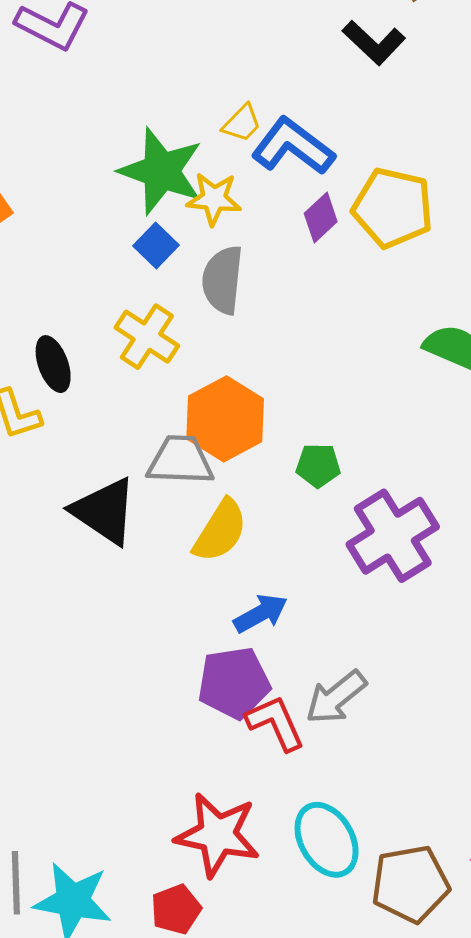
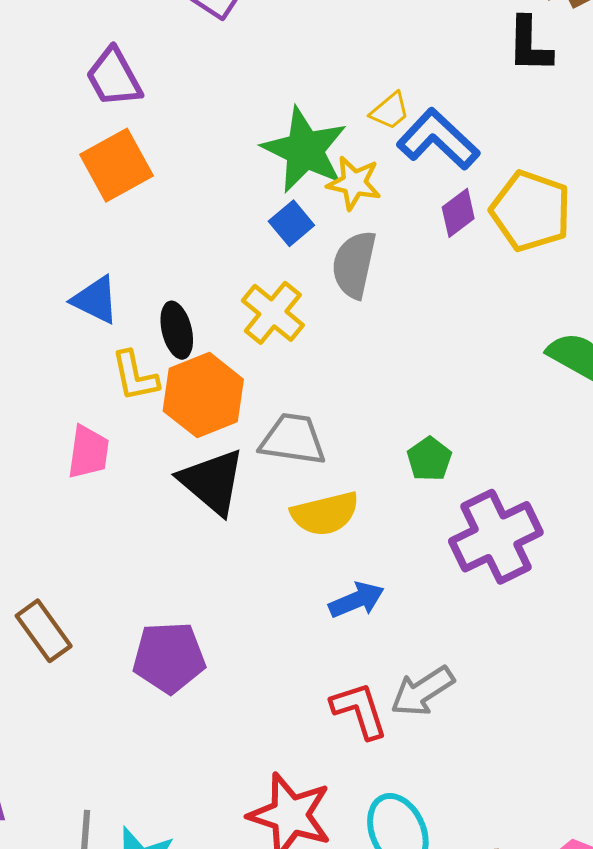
black L-shape: (374, 43) -> (529, 45), turned 42
orange hexagon: (225, 419) -> (203, 395), moved
green pentagon: (318, 465) -> (429, 459), turned 30
yellow semicircle: (220, 531) -> (325, 514), turned 38
purple pentagon: (234, 683) -> (169, 657), moved

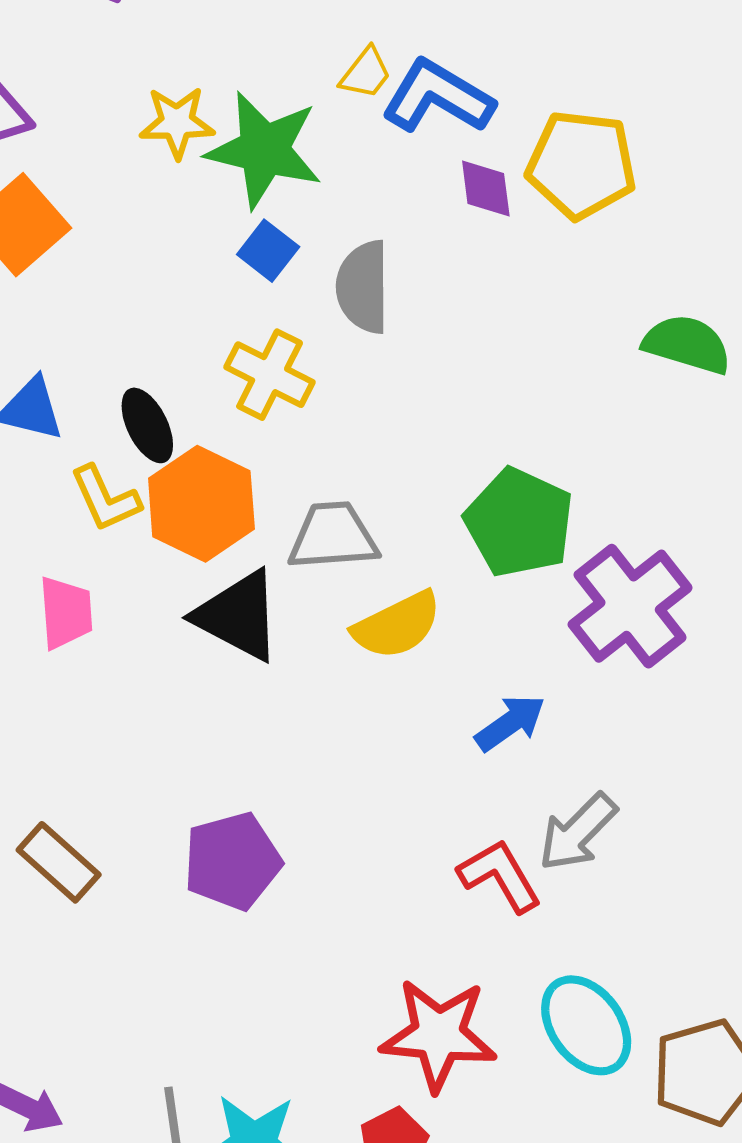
yellow star: (354, 183) -> (177, 122), moved
purple diamond: (458, 213) -> (486, 188), turned -48
green pentagon: (429, 459) -> (519, 523), size x1.8
blue arrow: (356, 600) -> (510, 723), moved

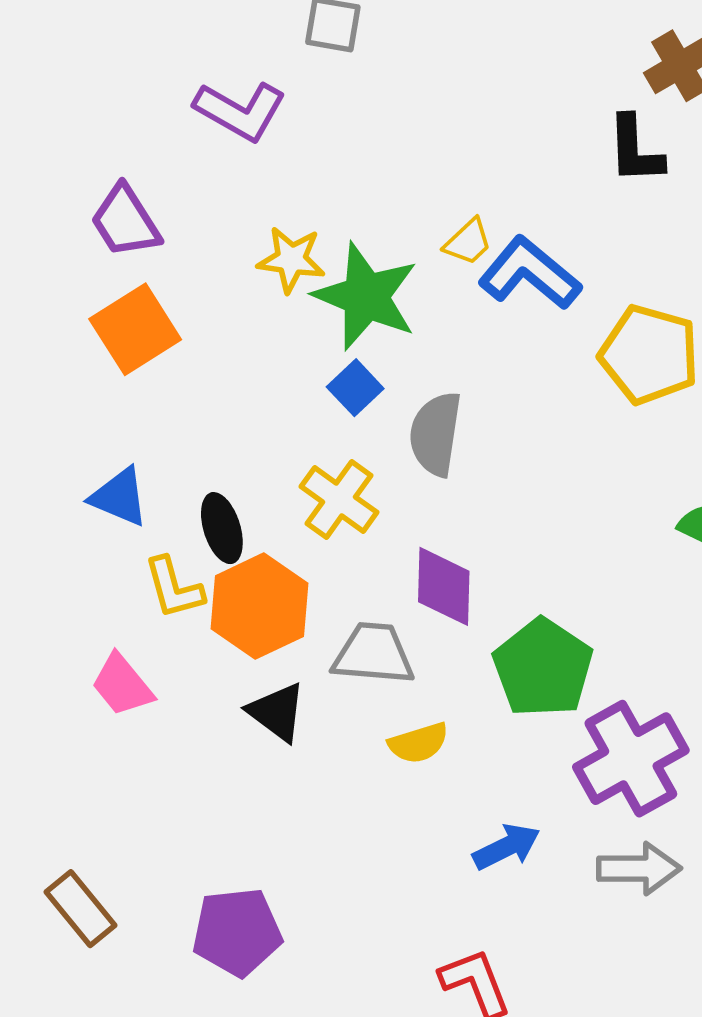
purple diamond: (486, 188) -> (444, 586), moved, size x1.4
pink trapezoid: (66, 613) -> (122, 685), turned 136
black triangle: (238, 616) -> (277, 712), size x0.7
yellow semicircle: (397, 625) -> (419, 743), size x0.7
gray arrow: (578, 832) -> (639, 868), moved, turned -144

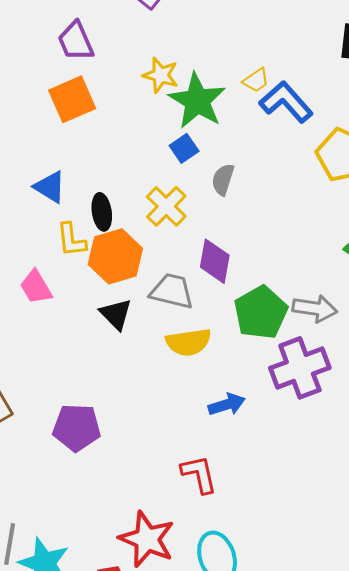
gray semicircle: (436, 434) -> (223, 179), size x0.7
yellow semicircle: (419, 743) -> (188, 342), size x1.4
gray arrow: (639, 868) -> (315, 308), moved

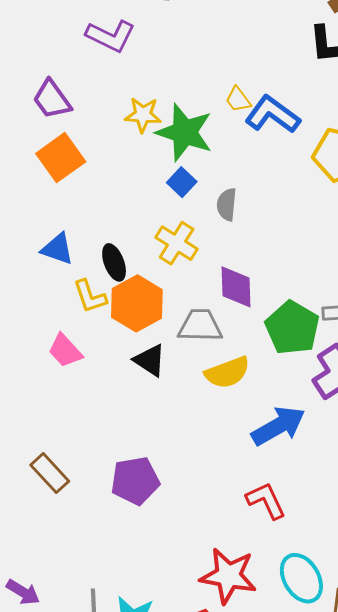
yellow trapezoid: (256, 80) -> (238, 100), turned 100
blue arrow: (227, 405) -> (278, 426), size x1.5

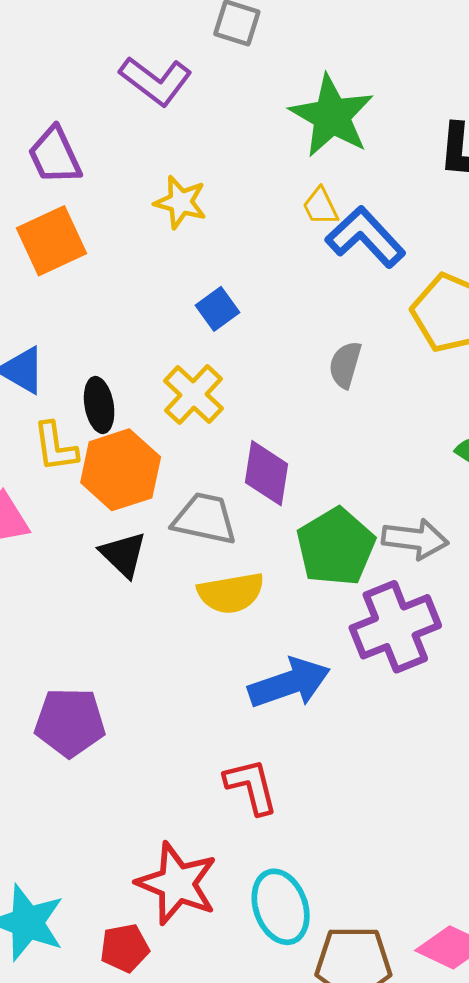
green star: (185, 132) -> (332, 116), moved
gray semicircle: (227, 205) -> (345, 365), moved

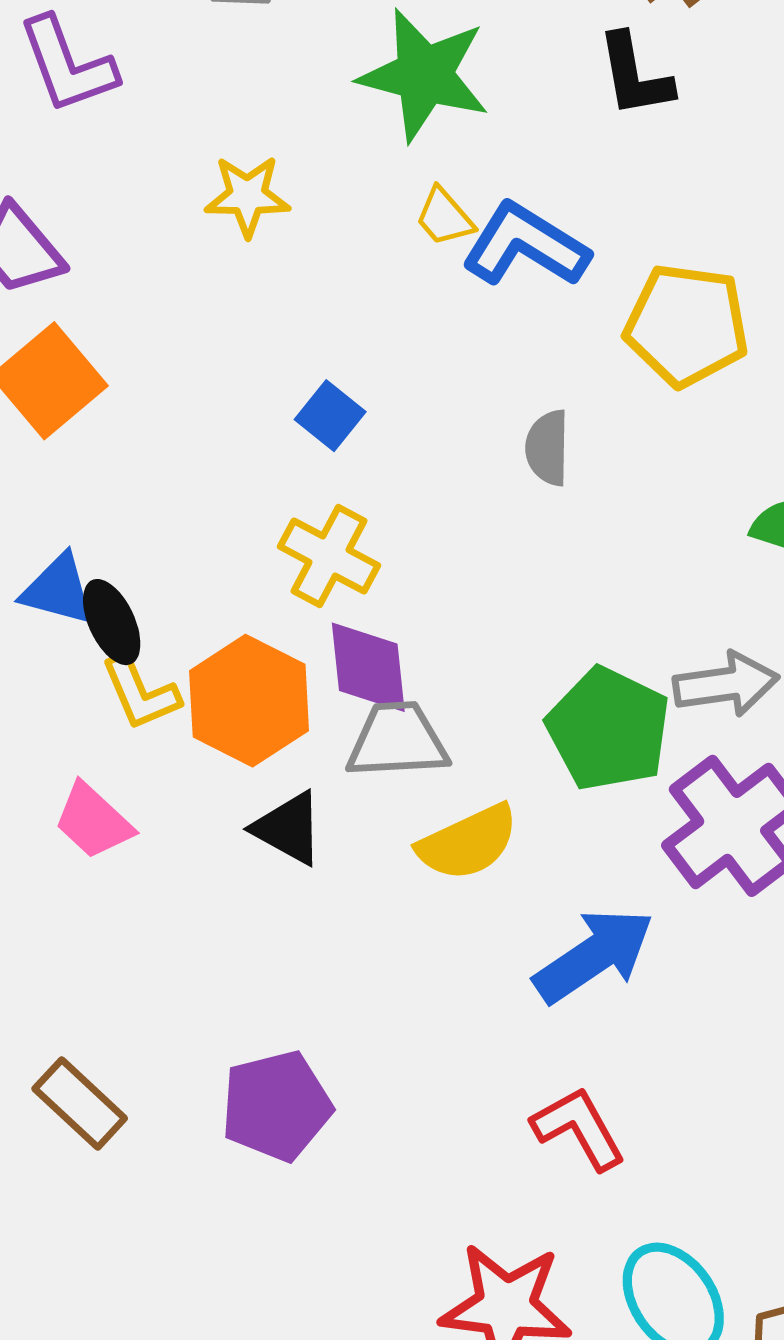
purple L-shape: (156, 81) -> (67, 65), moved, turned 48
yellow star: (180, 202) -> (247, 196), moved
black ellipse: (99, 405) -> (112, 622), moved
purple diamond: (267, 473) -> (368, 667), moved

